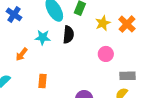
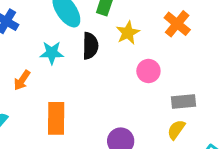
yellow star: (103, 23) -> (128, 33), moved
orange rectangle: (43, 81) -> (56, 118), size x1.5

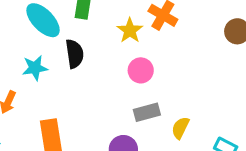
yellow star: (128, 33) -> (130, 31), moved
gray rectangle: (183, 102) -> (147, 112), moved

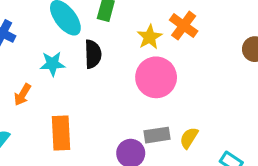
pink circle: (141, 70) -> (156, 77), size x1.6
gray rectangle: (147, 112) -> (157, 135), moved

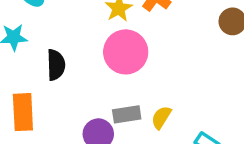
black semicircle: (93, 54) -> (56, 65), moved

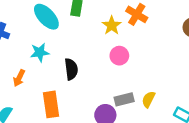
pink circle: (126, 52) -> (119, 56), size x0.6

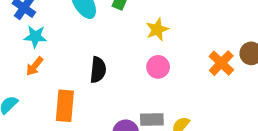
orange cross: (137, 14) -> (221, 63), moved
cyan star: (40, 52) -> (35, 37), moved

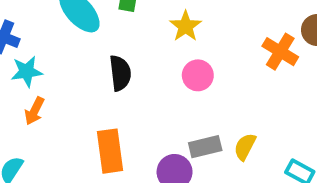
black semicircle: (98, 70) -> (120, 73), moved
orange rectangle: (65, 106) -> (110, 151), moved

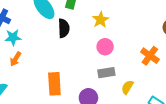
orange cross: (280, 52) -> (150, 56), moved
black semicircle: (120, 73) -> (64, 28), moved
gray rectangle: (205, 147) -> (106, 73), moved

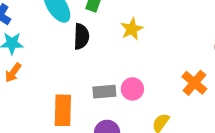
pink circle: (105, 47) -> (132, 89), moved
gray rectangle: (106, 73) -> (104, 92), moved

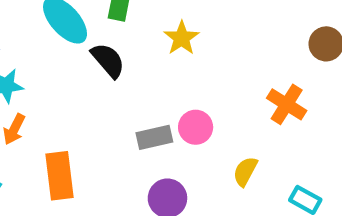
black semicircle: (81, 36) -> (108, 60), turned -35
orange rectangle: (63, 110) -> (60, 176), moved

